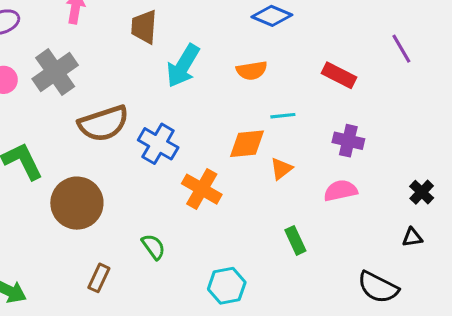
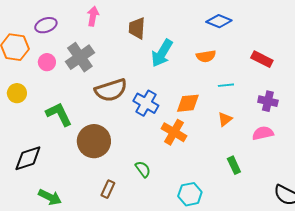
orange diamond: (247, 144) -> (188, 103), moved

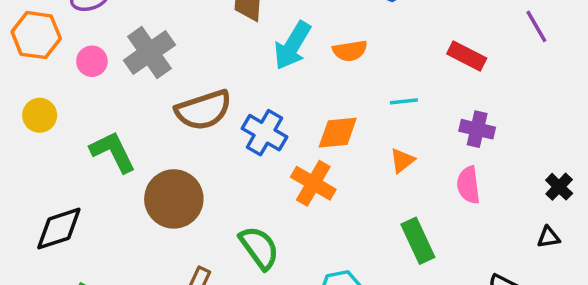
orange semicircle: (206, 56) -> (350, 51), moved
pink semicircle: (263, 133) -> (468, 185), turned -85
green rectangle: (234, 165) -> (418, 241), size x1.4
green semicircle: (143, 169) -> (259, 248), size x1.5

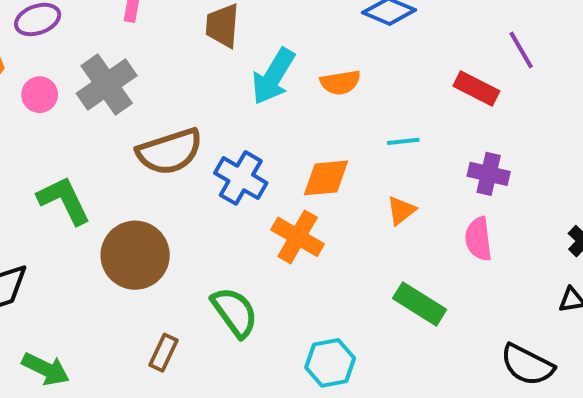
purple line: (536, 26) -> (521, 50), moved
green rectangle: (418, 241) -> (420, 304), turned -33

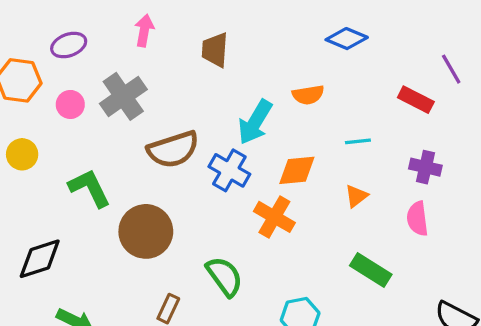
cyan arrow: (273, 76) -> (255, 122), moved

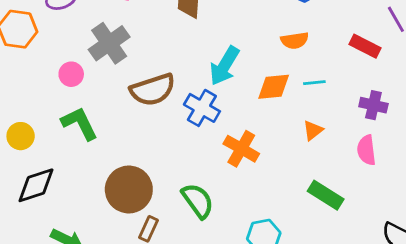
orange semicircle: (308, 95) -> (295, 40), moved
pink circle: (70, 104) -> (71, 74), moved
yellow circle: (22, 154) -> (21, 136), moved
orange diamond: (297, 170) -> (274, 87), moved
brown circle: (146, 231) -> (129, 189), moved

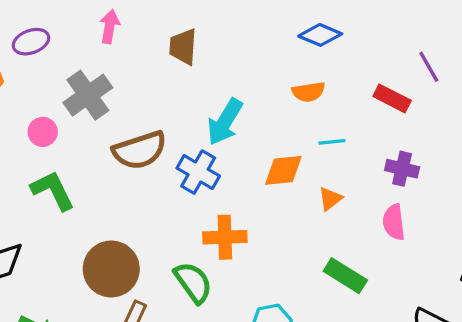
orange diamond: (274, 87) -> (283, 170), moved
orange cross: (241, 149) -> (225, 237), moved, turned -32

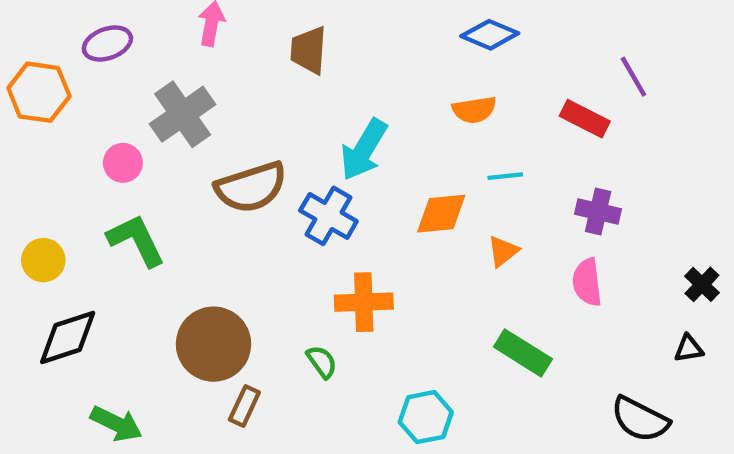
green semicircle: (193, 282) -> (322, 362), size x0.6

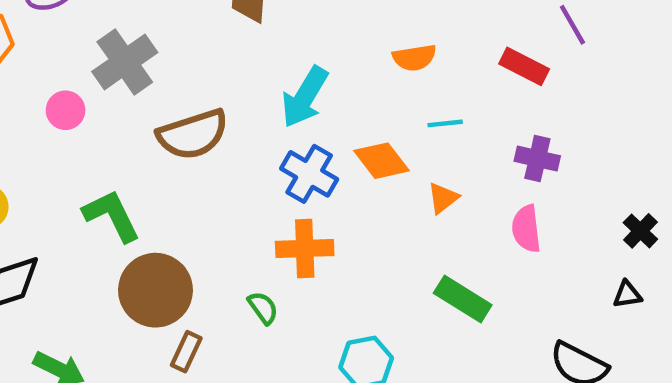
orange diamond: (441, 214) -> (381, 161), turned 58
blue cross: (328, 216) -> (309, 174), moved
green L-shape: (136, 240) -> (112, 216), moved

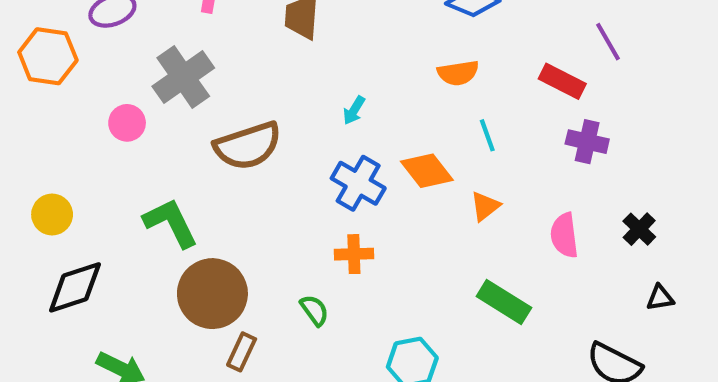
cyan arrow: (305, 97) -> (354, 110), size x0.5
cyan line: (445, 123) -> (487, 135), turned 76
purple cross: (537, 159) -> (587, 142), moved
black cross: (640, 231) -> (639, 229), moved
orange cross: (305, 248) -> (354, 254), size x0.7

